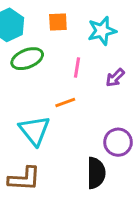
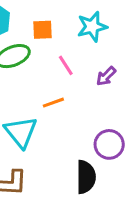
orange square: (58, 22) -> (43, 30), moved
pink line: (77, 67) -> (66, 65), turned -42

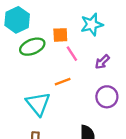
orange square: (43, 30) -> (60, 35), moved
purple circle: (109, 144) -> (107, 97), moved

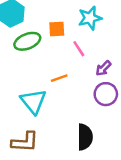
pink line: (72, 54) -> (79, 49), moved
purple arrow: (102, 62) -> (103, 68), moved

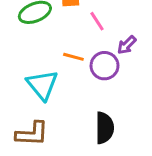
orange line: (59, 78) -> (73, 57), turned 35
purple circle: (106, 94) -> (104, 66), moved

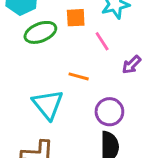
purple circle: (104, 66) -> (109, 112), moved

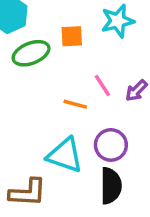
pink line: (102, 41) -> (102, 86), moved
cyan triangle: (48, 104) -> (65, 155), moved, turned -32

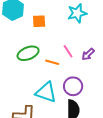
orange square: (72, 36) -> (39, 21), moved
green ellipse: (31, 53) -> (28, 53), moved

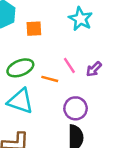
cyan star: (77, 13) -> (80, 19), turned -30
cyan triangle: (46, 92) -> (20, 101), moved

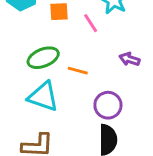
pink line: (69, 65) -> (91, 23), moved
purple arrow: (94, 69) -> (130, 59), turned 63

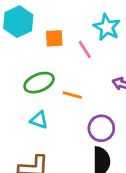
cyan triangle: (43, 97) -> (39, 120), size x0.6

